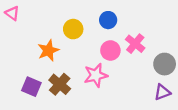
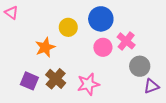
blue circle: (108, 20) -> (101, 19), size x1.5
gray circle: (165, 64) -> (140, 66), moved
pink star: (96, 75) -> (88, 84), moved

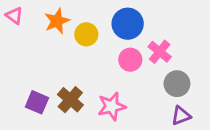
orange star: (45, 47) -> (57, 21), moved
purple triangle: (151, 86) -> (181, 116), moved

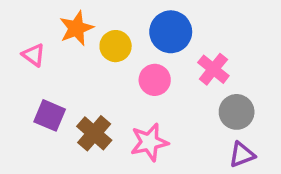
pink triangle: (14, 16) -> (34, 55), moved
pink circle: (130, 60) -> (155, 80), moved
purple square: (37, 102) -> (50, 115), moved

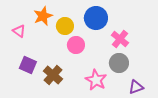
pink circle: (155, 80) -> (76, 45), moved
gray circle: (237, 112) -> (119, 63), moved
pink star: (149, 142) -> (96, 80), moved, turned -30

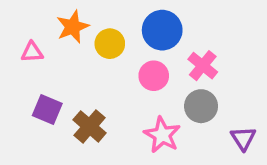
pink triangle: (19, 31) -> (32, 52), turned -40
pink circle: (76, 45) -> (154, 76), moved
purple triangle: (136, 87) -> (243, 138), moved, turned -42

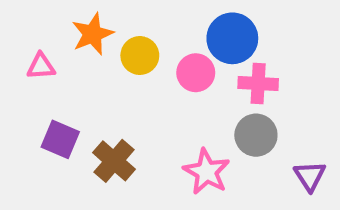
blue circle: (162, 30) -> (232, 38), moved
pink cross: (203, 66) -> (258, 83), turned -36
pink circle: (154, 76) -> (196, 73), moved

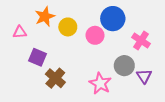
pink cross: (258, 83) -> (141, 41), moved, turned 30
purple square: (60, 139) -> (38, 57), moved
purple triangle: (310, 176) -> (144, 76), moved

